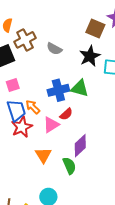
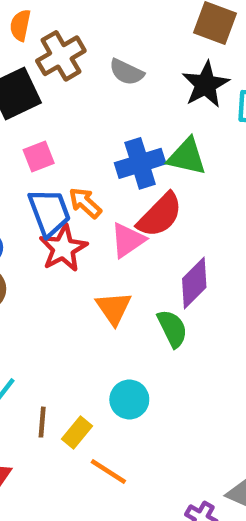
red semicircle: (66, 114) -> (160, 215), size x1.6

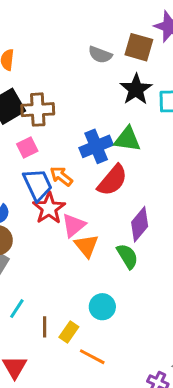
brown cross: (61, 56) -> (38, 110), moved, turned 32
gray semicircle: (127, 72) -> (100, 55), moved
pink triangle: (128, 240) -> (74, 225), moved

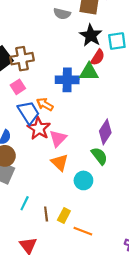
blue cross: (96, 146) -> (67, 80), turned 30
red semicircle: (112, 180) -> (98, 57), moved, size x0.7
orange triangle: (86, 246) -> (60, 162), moved
cyan circle: (102, 307) -> (83, 180), moved

